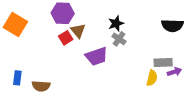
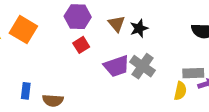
brown triangle: (78, 31) -> (117, 24), moved
gray cross: (119, 39) -> (143, 66), moved, size x1.5

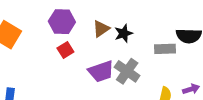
brown triangle: (117, 24) -> (101, 29), turned 36
gray rectangle: (193, 73) -> (165, 49), moved

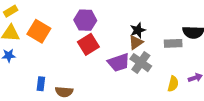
brown triangle: (101, 29) -> (136, 42), moved
red square: (65, 50) -> (88, 44), size x1.5

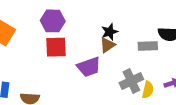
red square: (88, 44) -> (56, 47), turned 30
gray cross: (141, 63) -> (131, 81), moved, turned 30

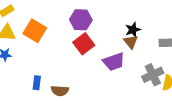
brown triangle: (107, 45) -> (131, 42), turned -35
red square: (56, 47) -> (84, 44), turned -35

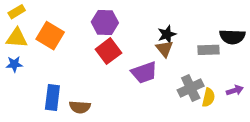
blue rectangle: (37, 83) -> (52, 98), size x1.5

